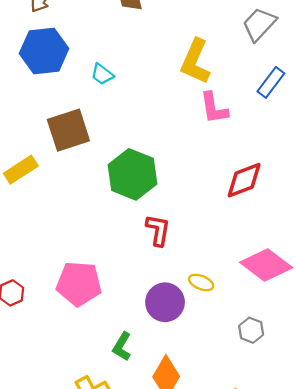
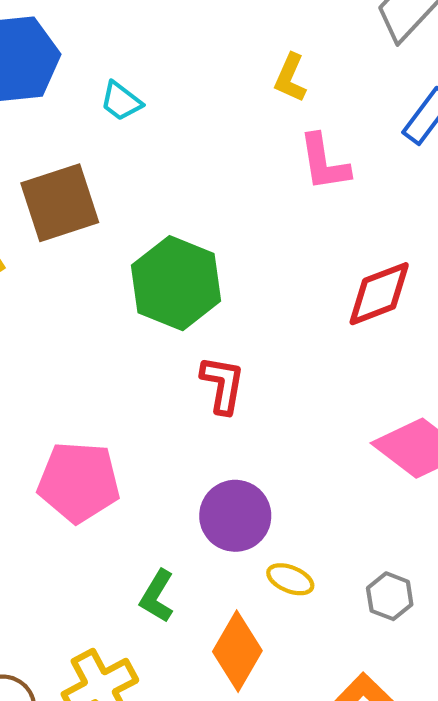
yellow L-shape: (195, 61) -> (290, 78), size x0.6
yellow ellipse: (201, 282) -> (290, 579), moved
gray hexagon: (251, 330) -> (390, 596), moved

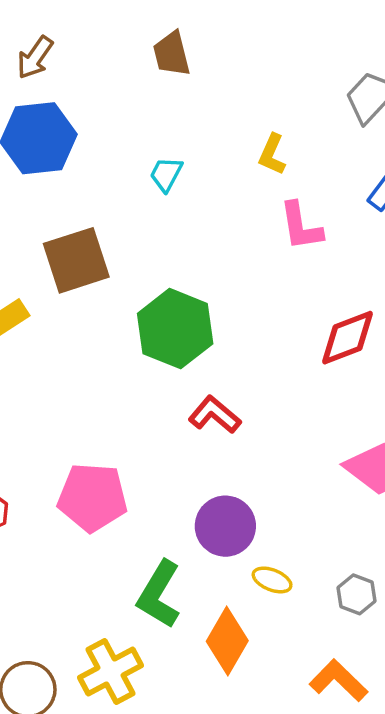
cyan trapezoid: (121, 101) -> (166, 174), moved, turned 81
red L-shape: (223, 385) -> (215, 415), turned -60
green L-shape: (157, 596) -> (159, 594), size x1.5

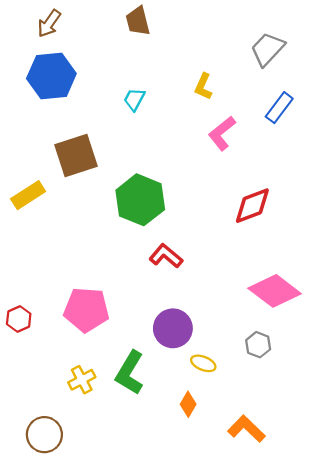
pink L-shape: (301, 226) -> (222, 133), turned 60
gray hexagon: (356, 594) -> (258, 345), moved
orange diamond: (227, 641) -> (188, 404), moved, size x0.6
yellow cross: (110, 672) -> (82, 380), moved, size x0.7

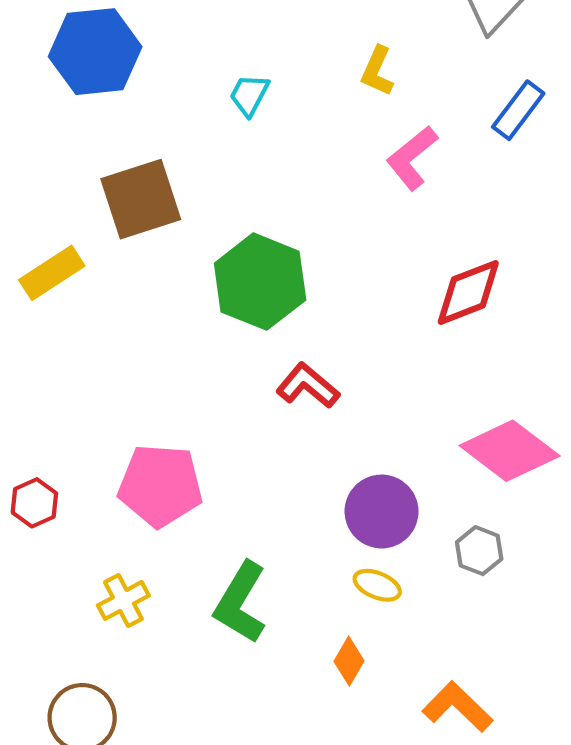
purple circle: (173, 328) -> (382, 512), moved
yellow cross: (82, 380) -> (123, 600), moved

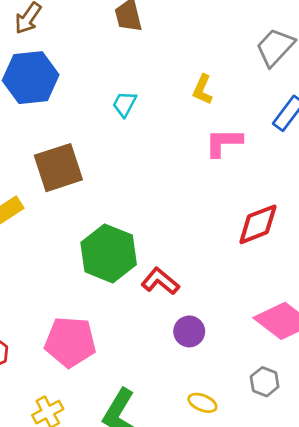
pink L-shape: (412, 158) -> (224, 142), turned 39
green hexagon: (260, 282) -> (109, 253), moved
purple circle: (382, 512) -> (189, 331), moved, size x0.7

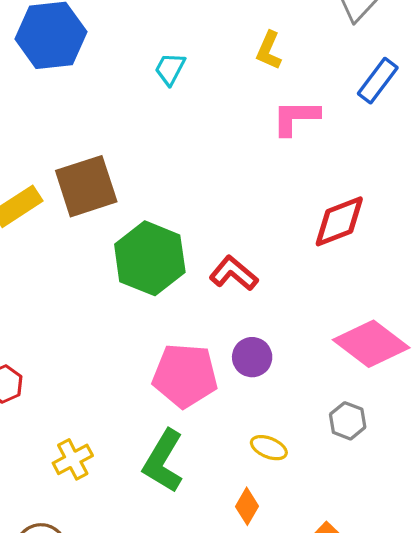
brown square: (58, 168) -> (86, 186), moved
red L-shape: (160, 281) -> (234, 273), moved
pink pentagon: (70, 342) -> (185, 376), moved

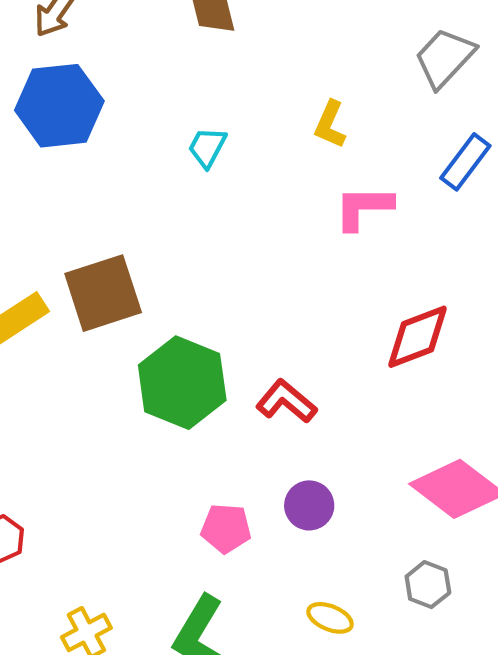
pink pentagon: (185, 376) -> (226, 528), size x0.6

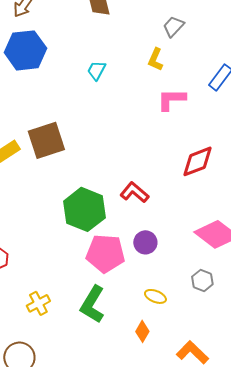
gray trapezoid: (445, 58) -> (173, 26), moved, size x0.7
green hexagon: (182, 383) -> (84, 209), moved
pink pentagon: (226, 528) -> (105, 253), size x1.6

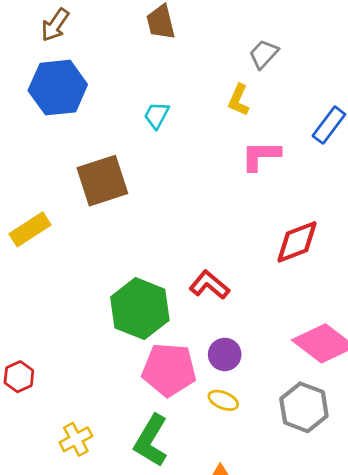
brown square: (46, 140) -> (102, 181), moved
gray hexagon: (202, 280) -> (304, 407), size x1.6
yellow ellipse: (155, 296) -> (223, 400), moved

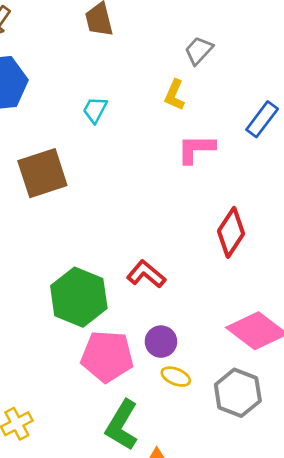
red diamond: (297, 242) -> (231, 232), turned -36
yellow ellipse: (223, 400) -> (176, 377), moved
green L-shape: (151, 441) -> (122, 425), moved

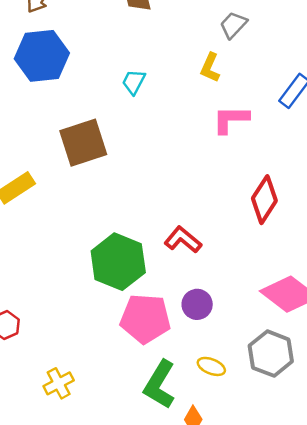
yellow ellipse: (176, 377) -> (211, 366), moved

